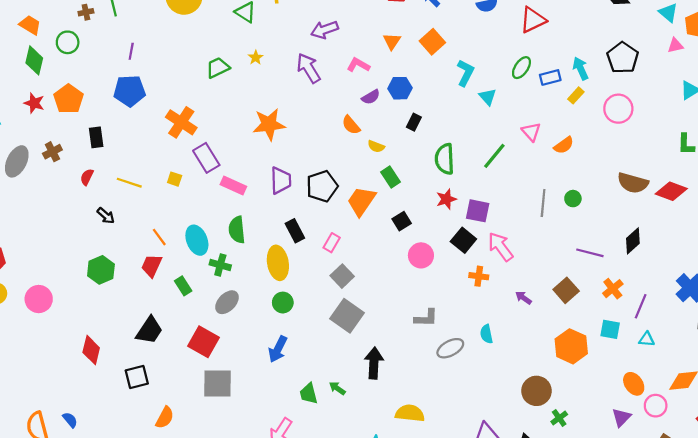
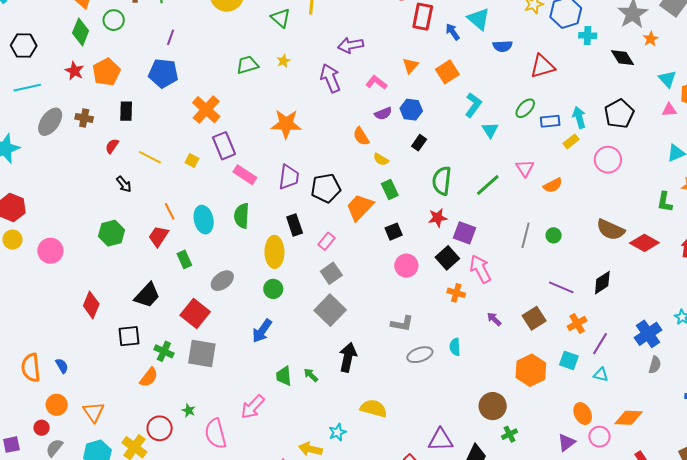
brown cross: (52, 152) -> (84, 118), turned 30
green cross: (220, 265) -> (164, 351), moved

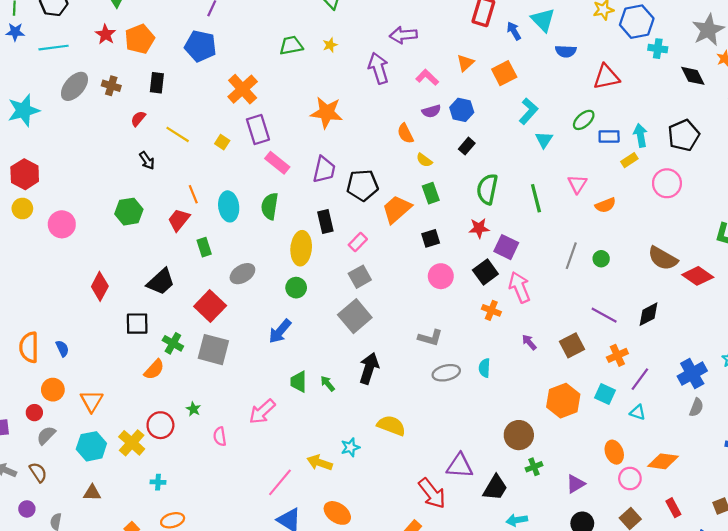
green line: (488, 185) -> (536, 198), turned -68
pink semicircle: (215, 434) -> (220, 436), size x0.6
purple triangle: (566, 442) -> (575, 484), moved

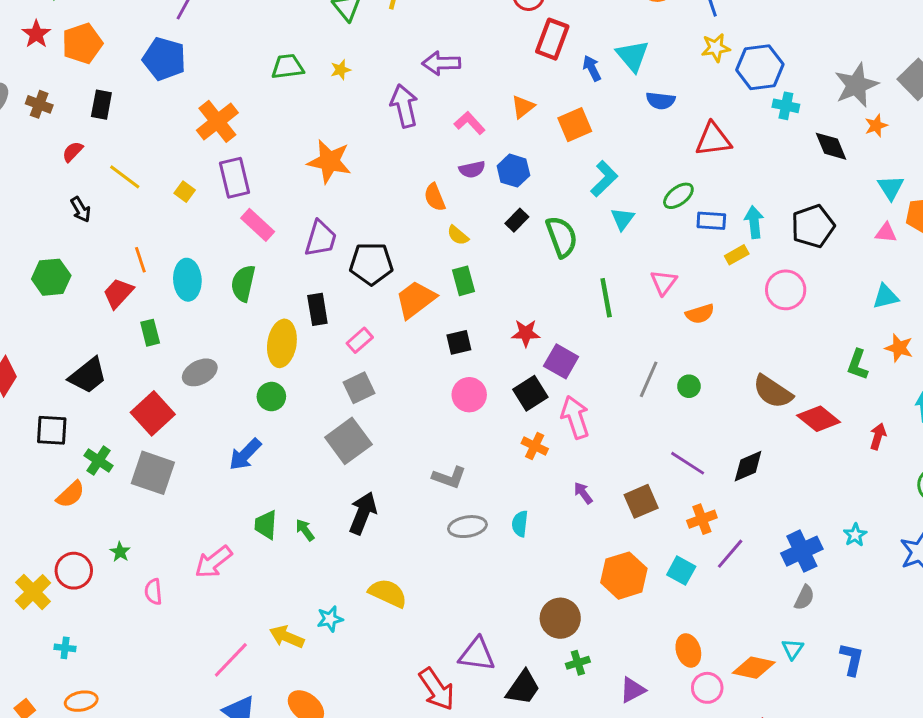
green semicircle: (487, 189) -> (562, 237), moved, turned 144
cyan triangle: (638, 412) -> (793, 649), moved, turned 42

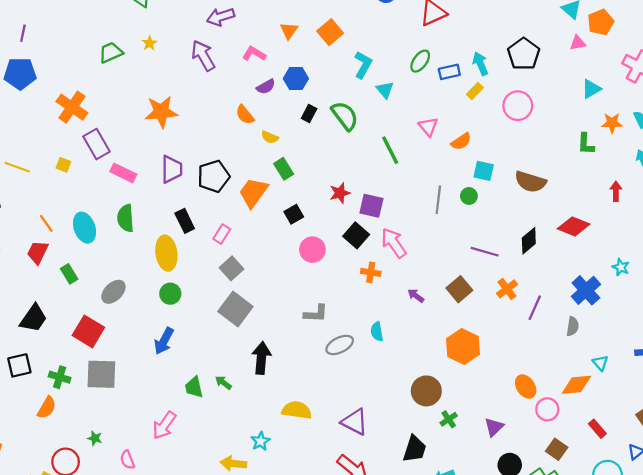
red diamond: (819, 419) -> (574, 226), moved
cyan square: (681, 571) -> (484, 171), moved
gray semicircle: (804, 598) -> (573, 326), moved
purple triangle: (477, 654) -> (355, 422), moved, turned 36

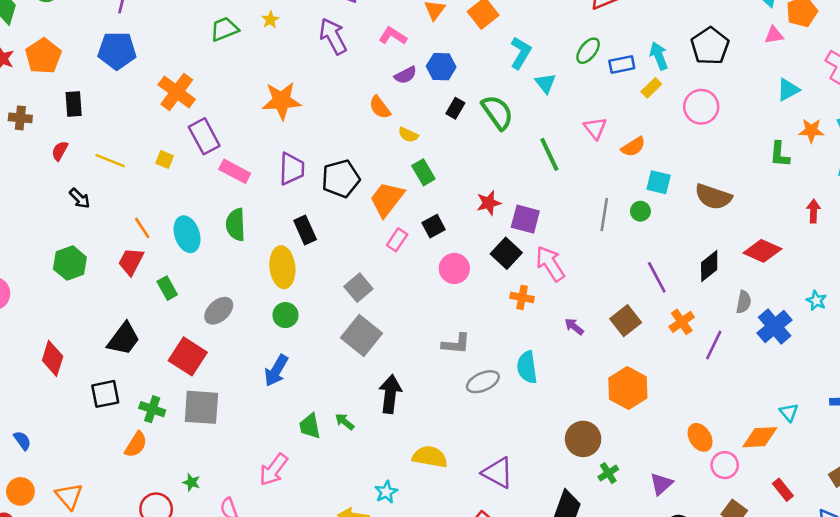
pink rectangle: (222, 234) -> (397, 240), moved
purple line: (485, 252) -> (657, 277), turned 44
gray semicircle: (573, 326) -> (744, 302), moved
cyan semicircle: (377, 332) -> (527, 367), size x1.4

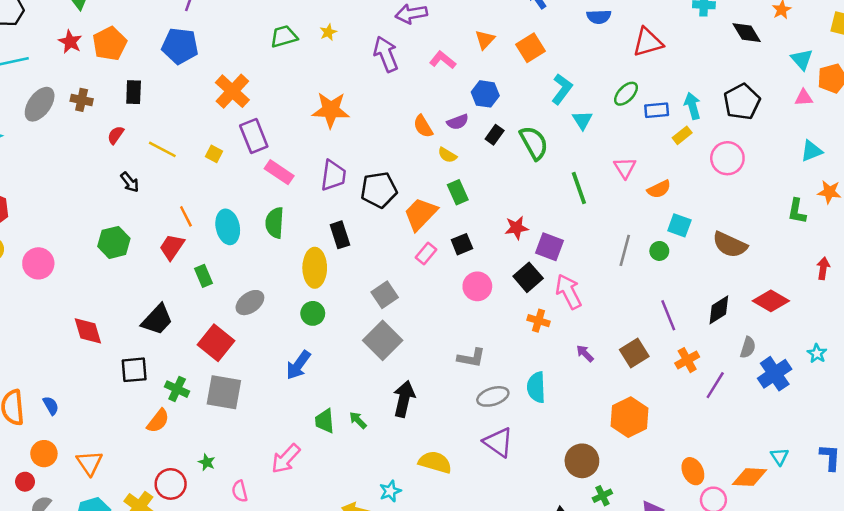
purple semicircle: (405, 75) -> (458, 122), moved
red diamond: (53, 358) -> (88, 331), turned -40
purple triangle: (498, 473) -> (498, 442), moved

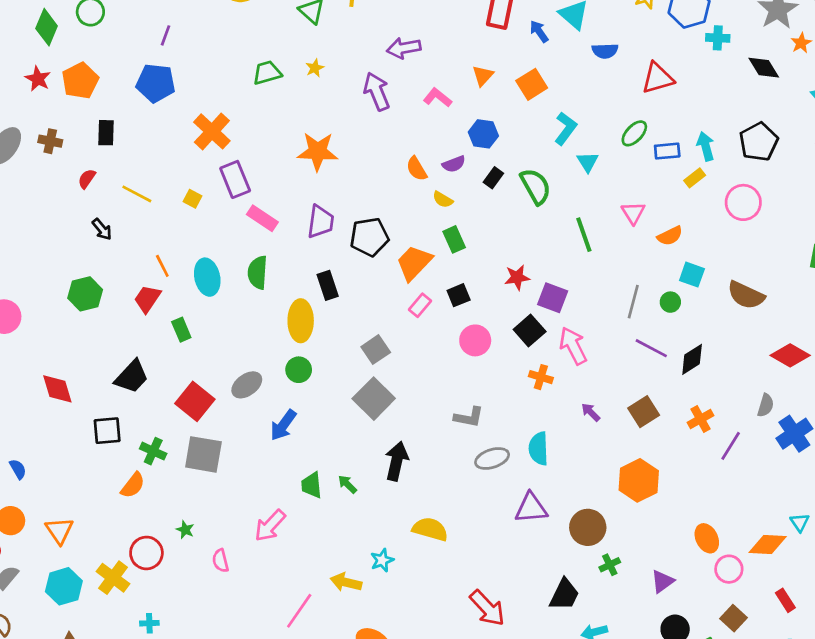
gray ellipse: (250, 303) -> (247, 385), moved
black diamond: (719, 310) -> (692, 359), moved
purple line: (668, 315) -> (651, 348), moved, turned -40
purple triangle: (498, 442) -> (531, 508), moved, turned -40

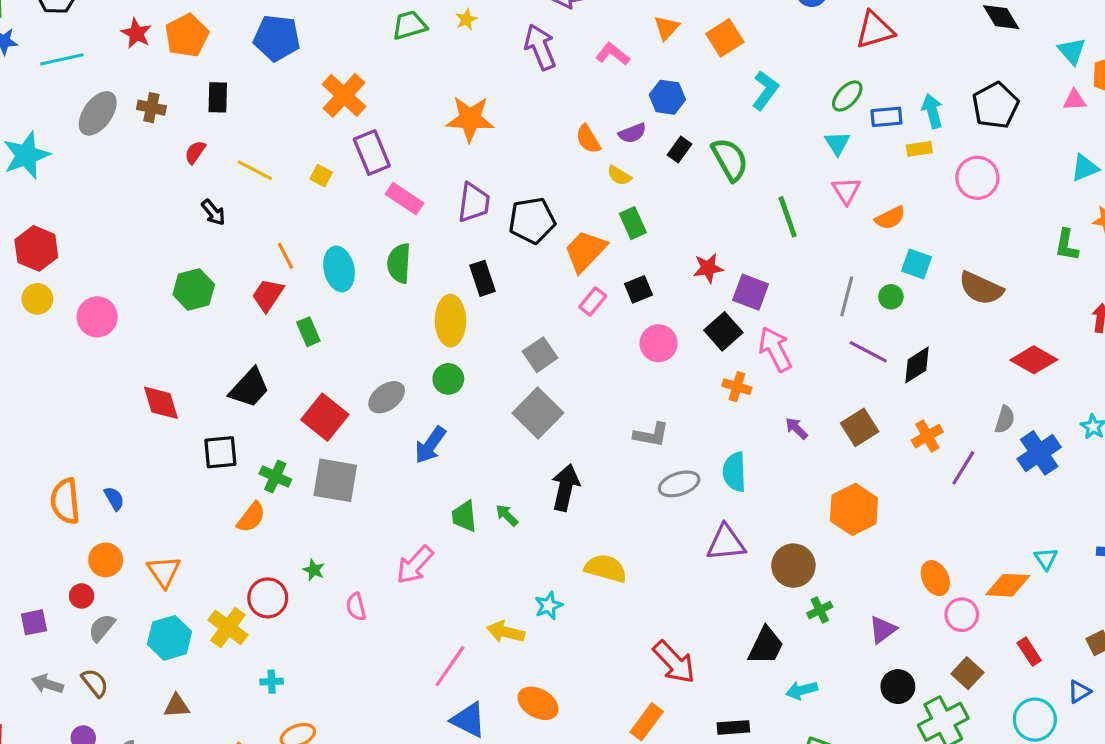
cyan triangle: (588, 162) -> (837, 143), moved
yellow rectangle: (695, 178) -> (919, 149), turned 30

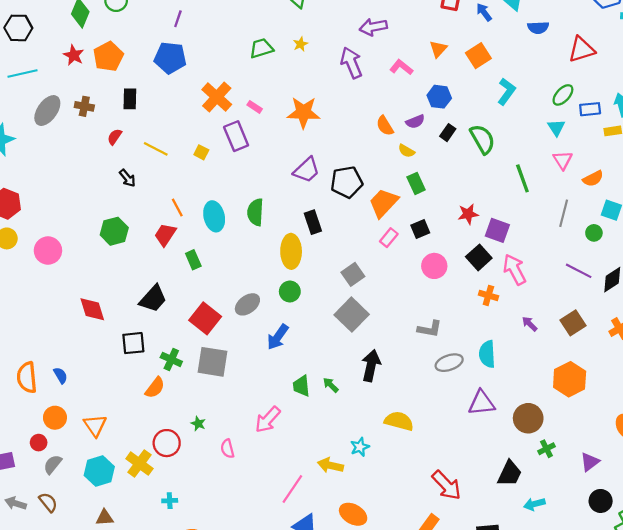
pink rectangle: (404, 199) -> (255, 107), moved, size x0.6
purple trapezoid: (474, 203) -> (307, 170), turned 40
gray line: (847, 296) -> (564, 213), moved

